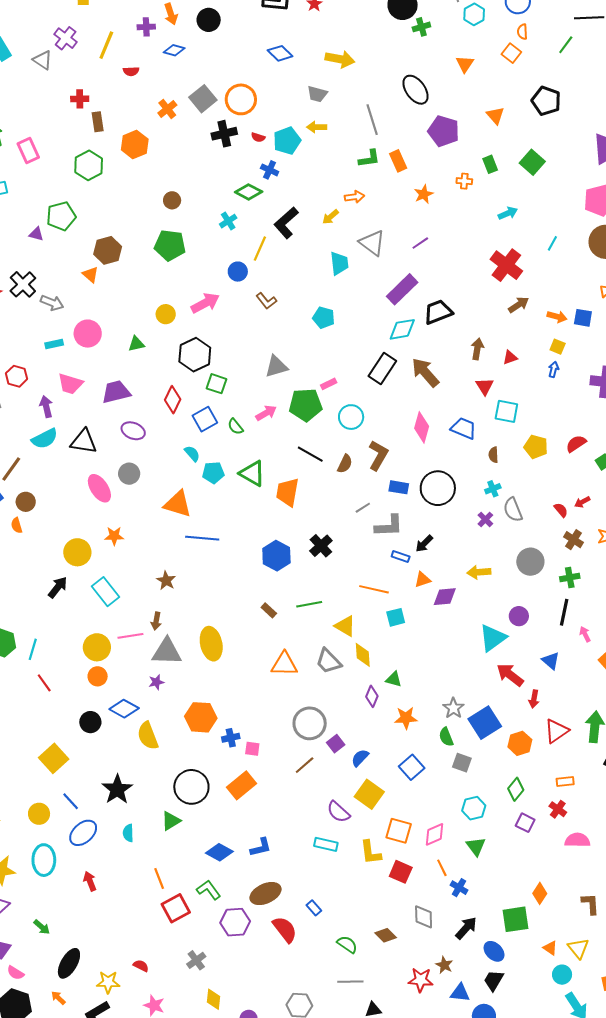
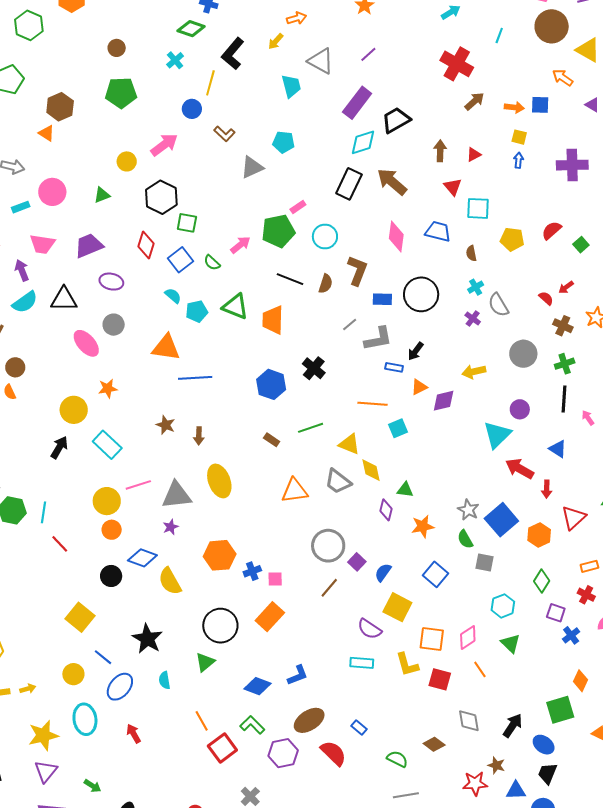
gray triangle: (276, 366) -> (252, 167), moved
brown arrow: (156, 621) -> (199, 436), moved
blue cross: (459, 888) -> (571, 635), moved, turned 30

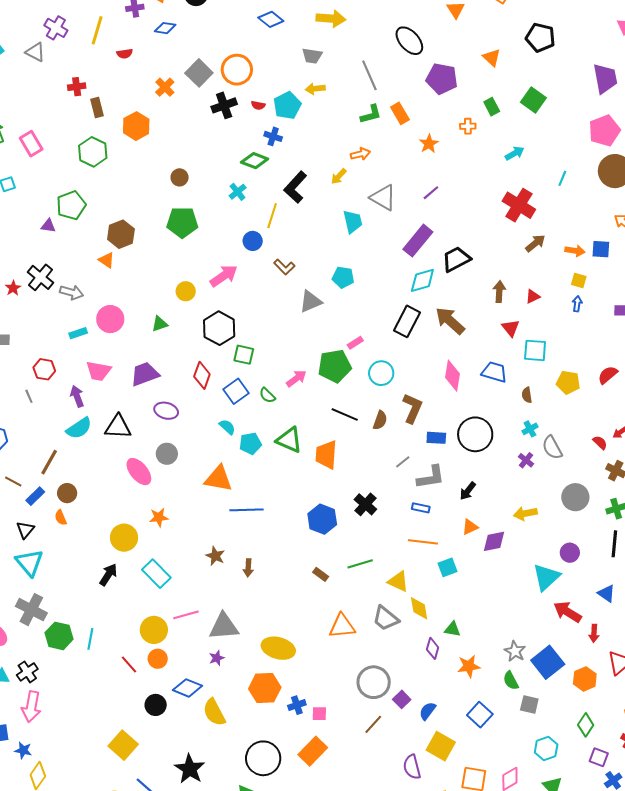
blue rectangle: (394, 367) -> (421, 508), moved
yellow ellipse: (219, 481) -> (278, 648), moved, turned -56
red line: (60, 544) -> (129, 665), moved
purple semicircle: (369, 629) -> (412, 767), turned 40

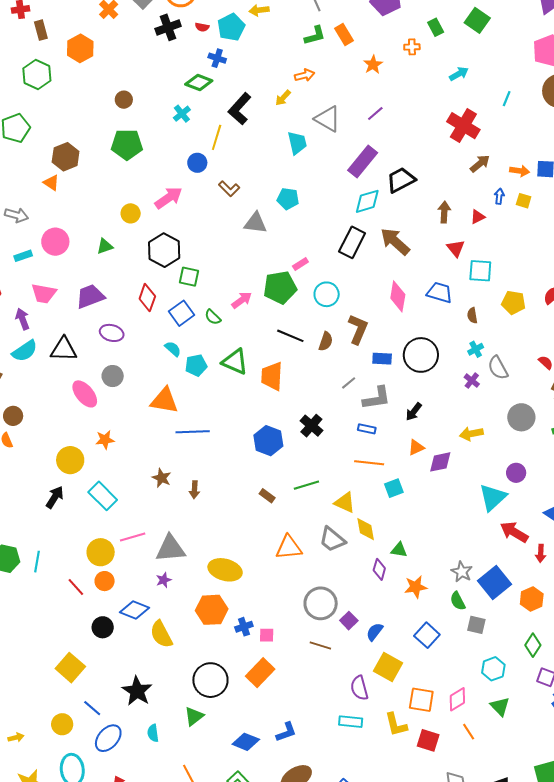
gray triangle: (311, 301) -> (256, 223), turned 30
blue arrow: (577, 304) -> (499, 196), moved
brown line: (373, 724) -> (320, 645), turned 65

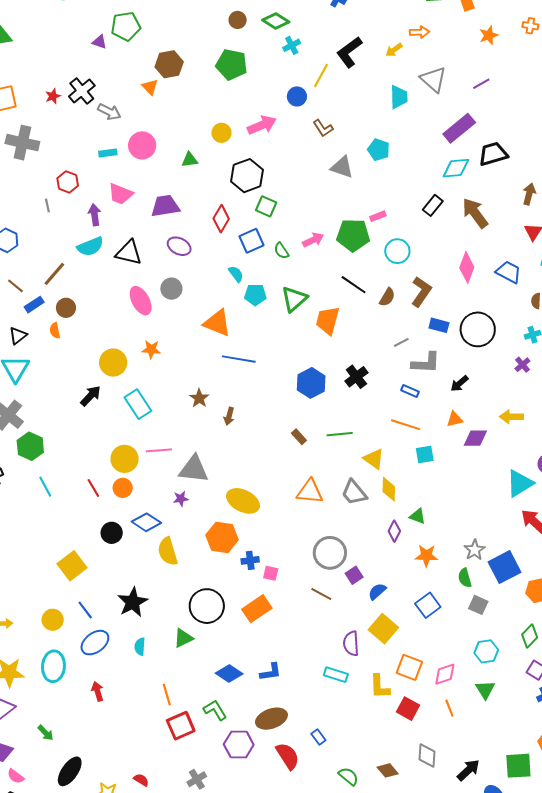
green diamond: (199, 82) -> (276, 21), moved
black rectangle: (352, 242) -> (433, 205), size x0.7
green triangle: (235, 362) -> (294, 299), turned 44
cyan line: (37, 562) -> (45, 487), moved, turned -50

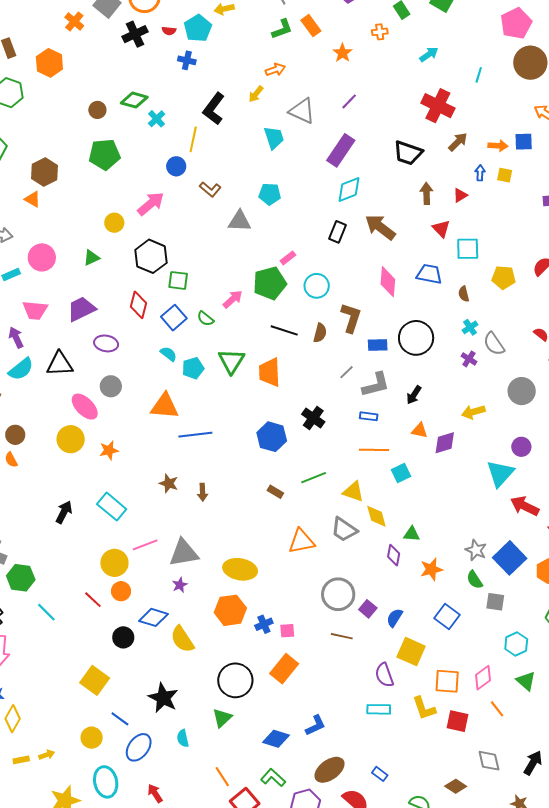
black trapezoid: (493, 154) -> (408, 153), moved, turned -128
yellow circle: (113, 363) -> (71, 439), moved
orange triangle: (455, 419) -> (420, 431), turned 42

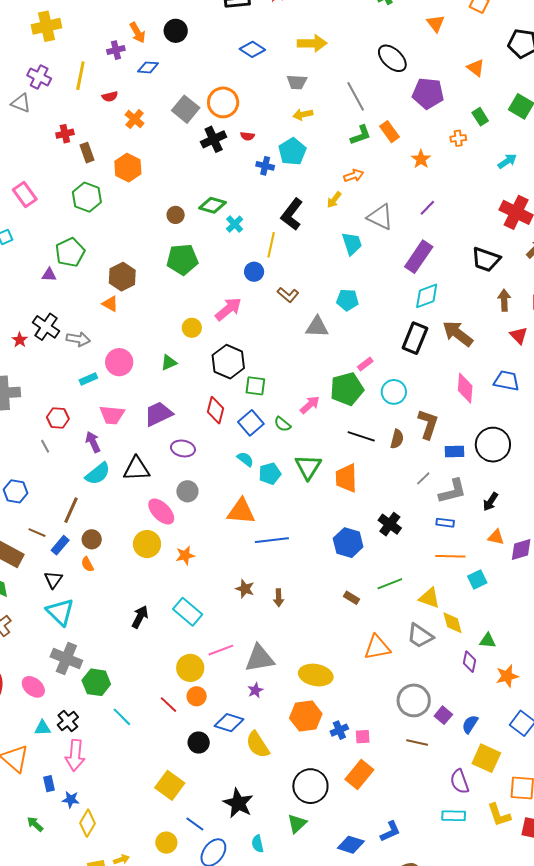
orange cross: (74, 21) -> (135, 119), moved
cyan pentagon: (198, 28) -> (292, 152), moved
black rectangle: (337, 232) -> (415, 338), size x1.4

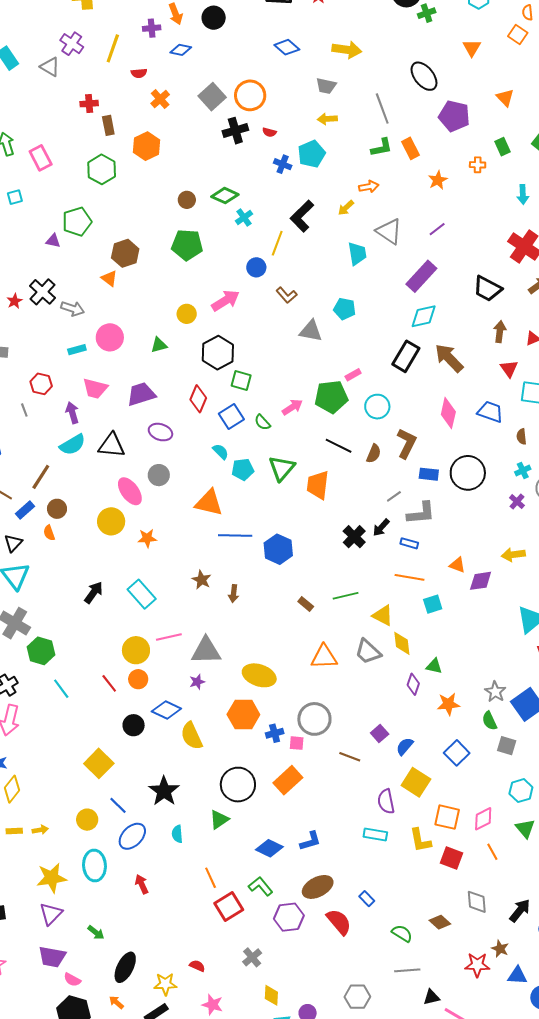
cyan arrow: (507, 161) -> (523, 195), turned 114
black arrow: (491, 502) -> (381, 528), moved
blue hexagon: (348, 543) -> (278, 549), moved
gray circle: (414, 700) -> (314, 719), moved

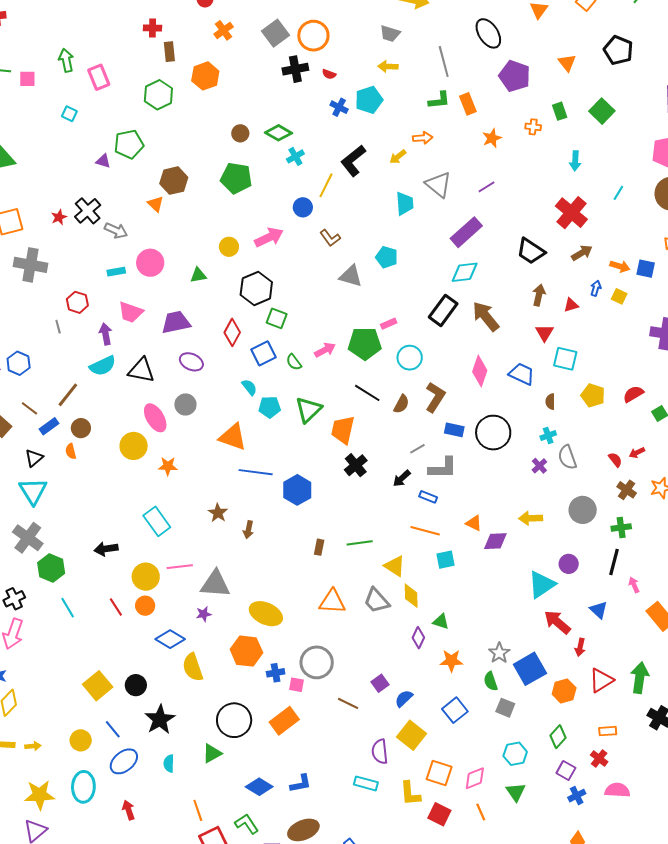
cyan square: (15, 197) -> (69, 114), turned 35
black cross: (354, 537) -> (356, 465), moved
black arrow: (94, 593) -> (106, 549), moved, turned -140
brown rectangle: (306, 604) -> (319, 547), turned 56
black circle: (134, 725) -> (136, 685), moved

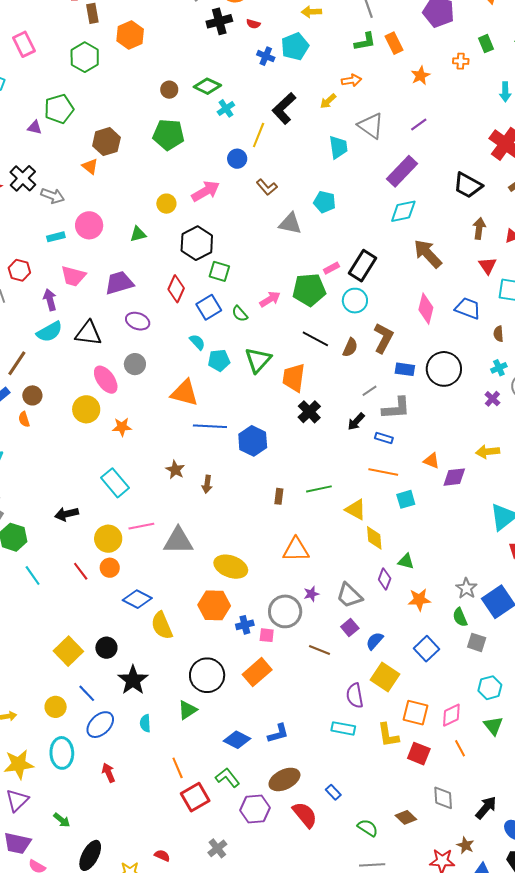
black rectangle: (443, 310) -> (363, 266), moved
gray trapezoid: (377, 601) -> (349, 595), moved
purple star: (204, 614) -> (311, 594), moved

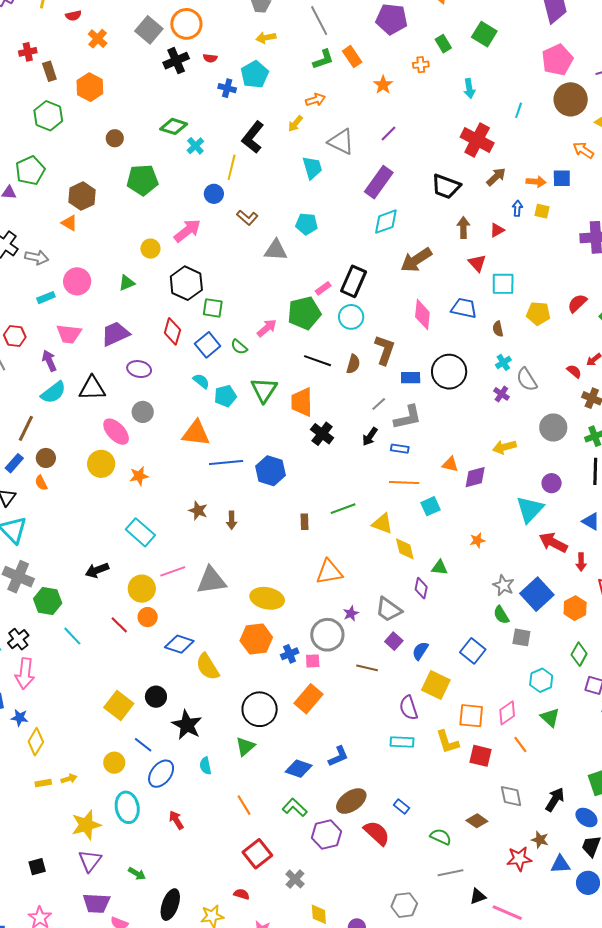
brown circle: (169, 90) -> (115, 138), moved
brown arrow: (428, 254) -> (416, 260), turned -72
orange star: (419, 600) -> (477, 540), moved, size x0.7
red square: (195, 797) -> (257, 854), moved

